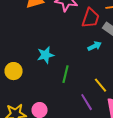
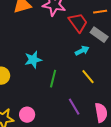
red trapezoid: (91, 18) -> (78, 23), turned -55
yellow line: (101, 85) -> (88, 77), moved

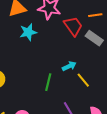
cyan arrow: (82, 51) -> (69, 66), moved
cyan star: (33, 60) -> (28, 32), moved

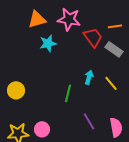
cyan arrow: (69, 66) -> (89, 77), turned -48
yellow line: (83, 80) -> (111, 83), moved

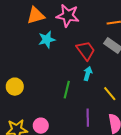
red trapezoid: (93, 37) -> (86, 51), moved
yellow line: (111, 83) -> (110, 94), moved
purple line: (89, 121) -> (88, 118), turned 30

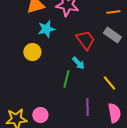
cyan arrow: (88, 74) -> (78, 63), moved, turned 120
yellow circle: (15, 87) -> (32, 52), moved

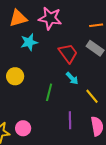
yellow circle: (32, 52) -> (15, 76), moved
cyan arrow: (78, 63) -> (72, 78), moved

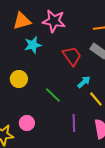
cyan arrow: (72, 78) -> (84, 82), moved, turned -88
green line: (49, 92) -> (53, 95), turned -60
pink circle: (23, 128) -> (27, 123), moved

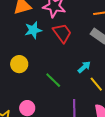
red trapezoid: (72, 56) -> (62, 33), moved

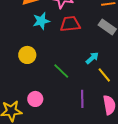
red trapezoid: (62, 33) -> (70, 24), turned -60

